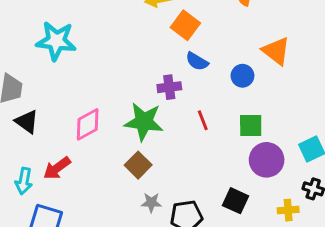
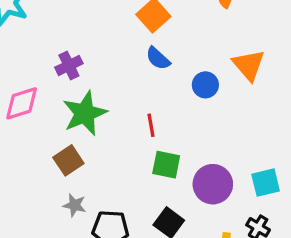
purple cross: (169, 87) -> (69, 65), moved, turned -30
green star: (144, 122) -> (85, 113), turned 30
green square: (251, 125) -> (166, 165), moved

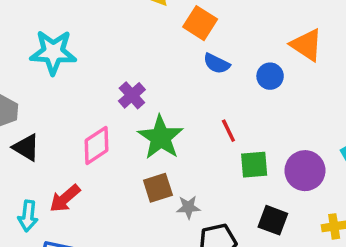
brown square: (68, 160) -> (158, 188), turned 32
gray star: (74, 205) -> (188, 207), moved

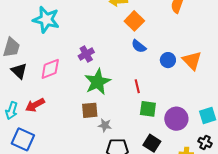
orange triangle: (307, 45) -> (192, 61), moved
pink diamond: (96, 145) -> (50, 69), moved

